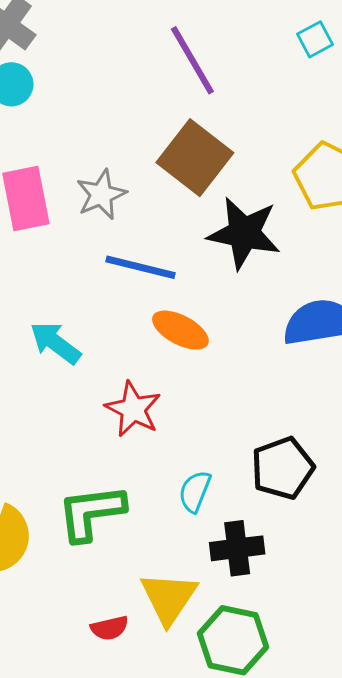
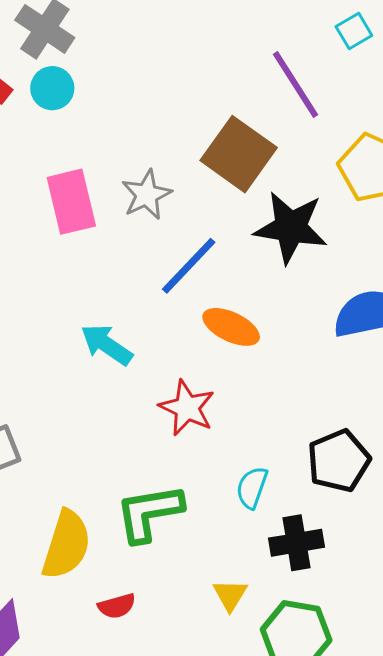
purple line: (192, 60) -> (295, 85), moved
blue line: (141, 267) -> (189, 266), turned -58
yellow triangle: (169, 598) -> (230, 595), size x0.6
red semicircle: (110, 628) -> (117, 606), moved

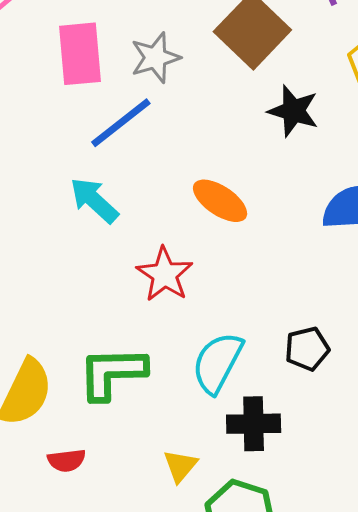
black star: (291, 227) -> (293, 111), size x0.7
blue line: (189, 266) -> (121, 123), moved
black pentagon: (339, 461) -> (307, 349), size x0.7
cyan semicircle: (252, 488) -> (217, 363), size x1.5

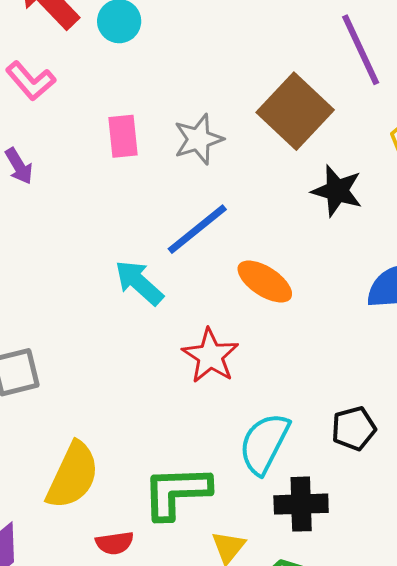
pink rectangle: (80, 54) -> (123, 136), size x0.7
blue line: (121, 123) -> (197, 229), moved
green L-shape: (112, 373) -> (176, 492), moved

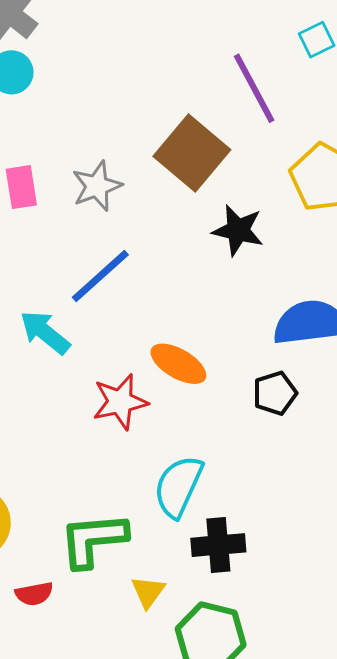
orange ellipse: (265, 281) -> (178, 364), moved
red star: (210, 356) -> (120, 402), turned 30
black pentagon: (354, 428) -> (275, 393), moved

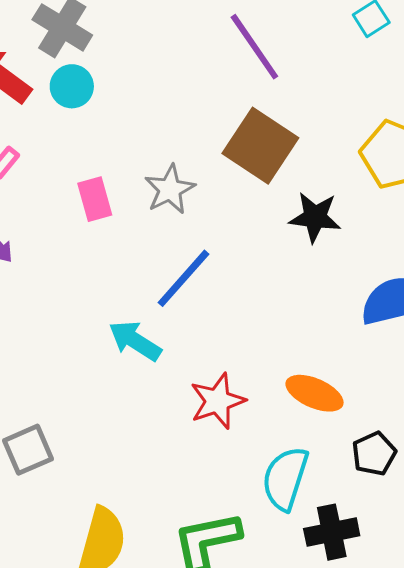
purple line: (254, 88) -> (254, 47), moved
orange ellipse: (178, 364) -> (314, 393), moved
black pentagon: (275, 393) -> (374, 454), moved

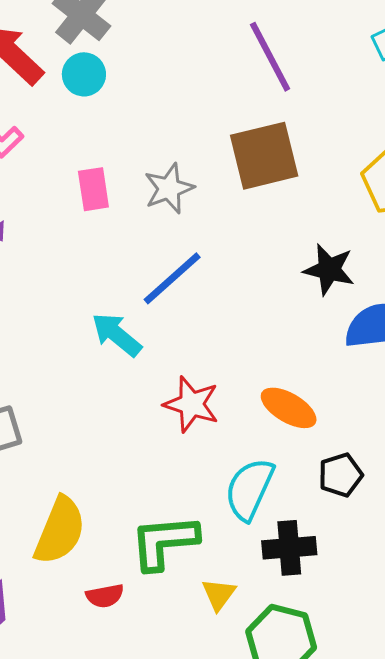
brown square: (260, 146) -> (264, 156), turned 36
black star: (315, 217) -> (329, 269), moved
red star: (218, 401) -> (191, 404), turned 30

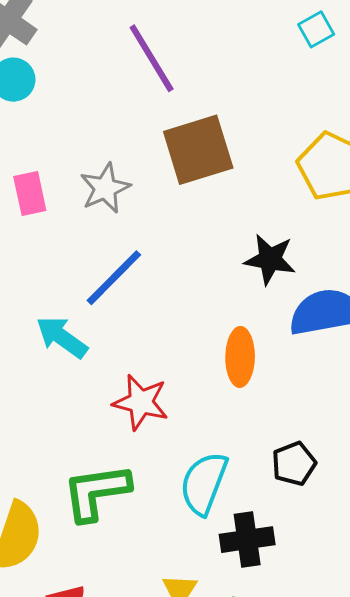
purple line: (270, 57) -> (152, 58), moved
orange ellipse: (289, 408) -> (240, 357), moved, turned 64
green L-shape: (164, 542) -> (96, 492), moved

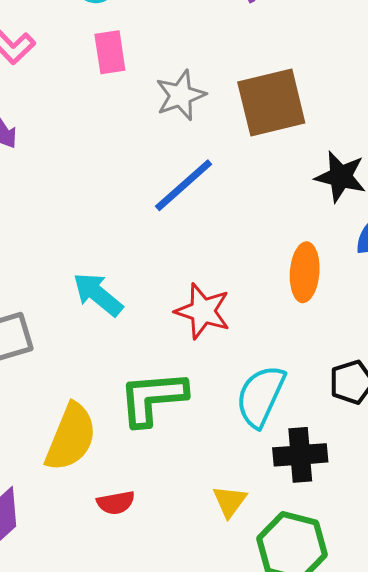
brown square: (198, 150) -> (271, 102), moved
pink rectangle: (30, 194) -> (110, 52), moved
cyan arrow: (62, 337) -> (98, 294), moved

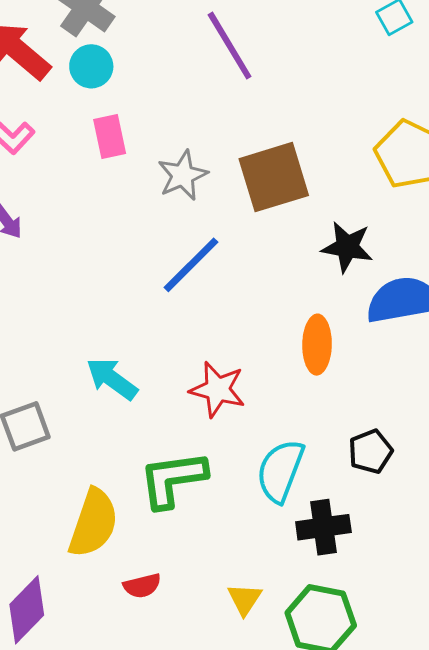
yellow triangle: (230, 501) -> (245, 599), moved

